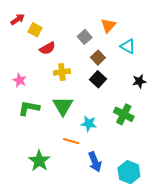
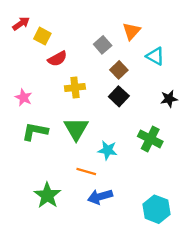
blue arrow: (95, 162) -> (100, 197), moved, turned 96

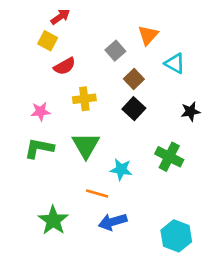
red arrow: (21, 24) -> (60, 17), moved
pink star: (24, 98) -> (41, 111), moved, turned -30

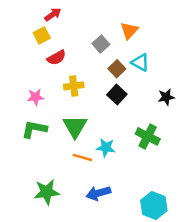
yellow square: (48, 41) -> (42, 35), turned 35
cyan triangle: (175, 63) -> (140, 63), moved
orange line: (97, 194) -> (82, 157), moved
green star: (53, 220) -> (47, 192), turned 30

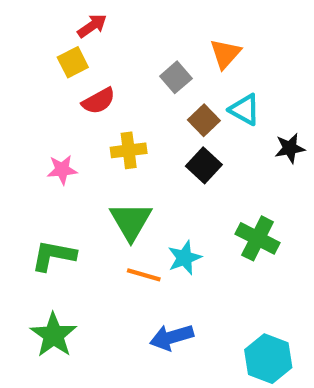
black star: (166, 97) -> (290, 148), moved
green L-shape: (34, 129) -> (54, 256), moved
cyan star: (106, 148) -> (185, 258), turned -30
green star: (47, 192) -> (54, 335), moved, turned -30

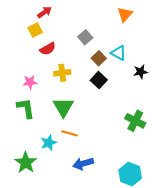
orange triangle: (225, 54) -> (125, 14), moved
green cross: (258, 238) -> (135, 121), moved
green L-shape: (54, 256) -> (26, 108), moved, turned 70
cyan star: (185, 258) -> (49, 143), moved

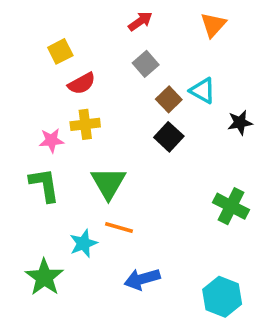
red arrow: (44, 12) -> (140, 21), moved
yellow cross: (62, 73) -> (85, 124), moved

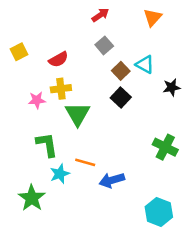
yellow square: (60, 51) -> (19, 52), moved
green triangle: (108, 183) -> (78, 114), moved
green L-shape: (44, 185) -> (47, 145), moved
blue arrow: (142, 279) -> (112, 180), moved

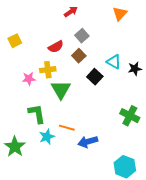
red arrow: (100, 15) -> (71, 12), moved
red semicircle: (58, 59) -> (56, 47), moved
cyan triangle: (145, 65) -> (114, 62), moved
brown square: (121, 71) -> (79, 56), moved
green star: (32, 198) -> (15, 147), moved

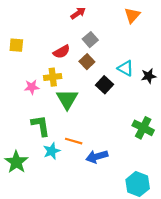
yellow square: (15, 41) -> (16, 45), turned 32

